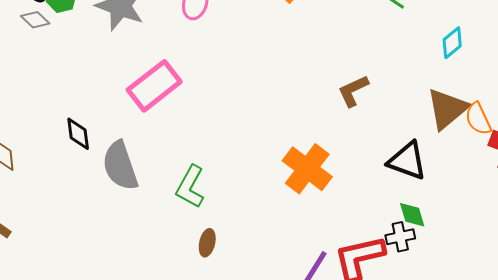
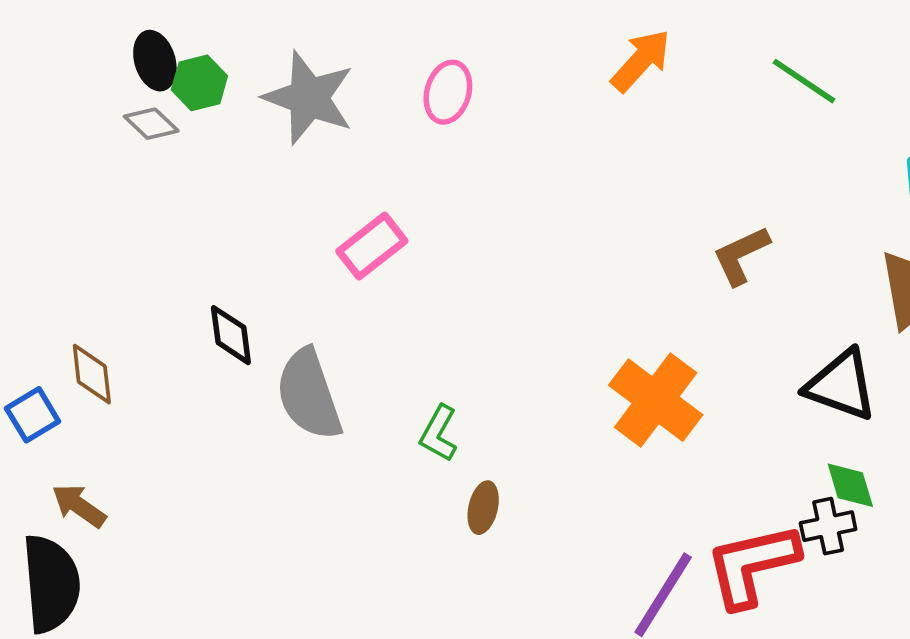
pink rectangle: (154, 86) -> (372, 246), size x0.7
green L-shape: (190, 187) -> (439, 433), size x0.7
brown ellipse: (207, 243) -> (483, 508), moved

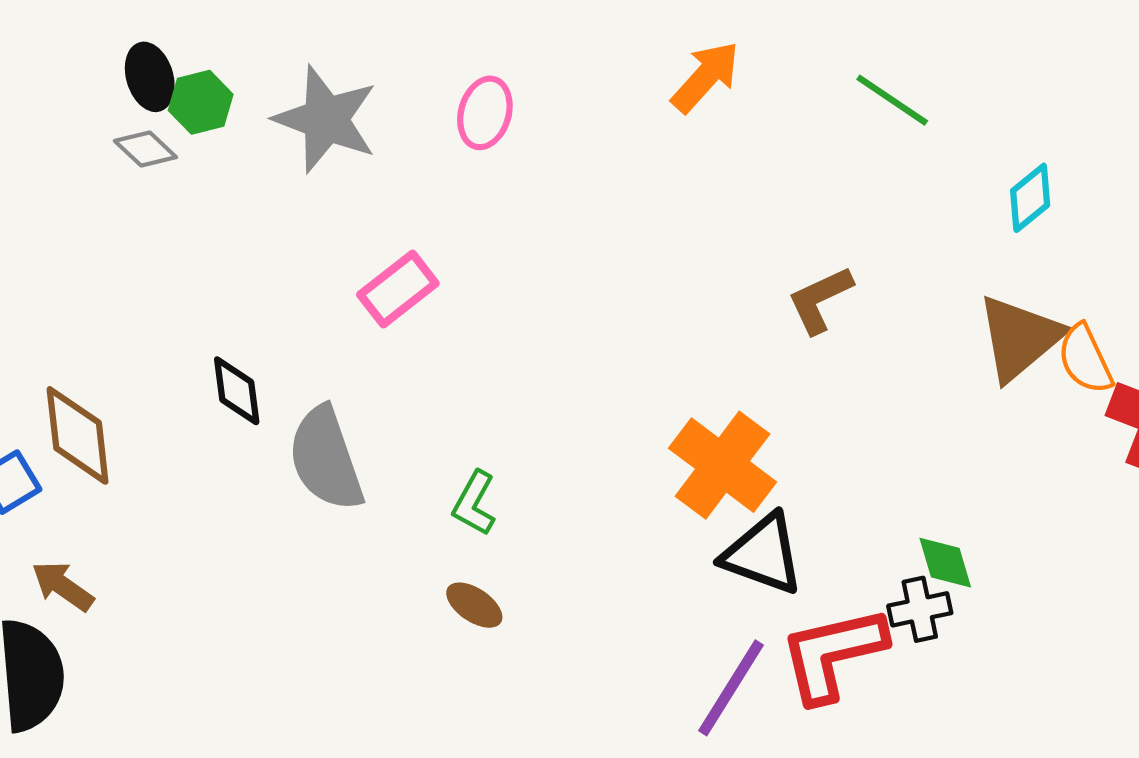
brown diamond: (92, 374) -> (78, 435), size x1.4
black triangle: (841, 385) -> (763, 554), moved
brown ellipse: (483, 508) -> (474, 605), moved, turned -69

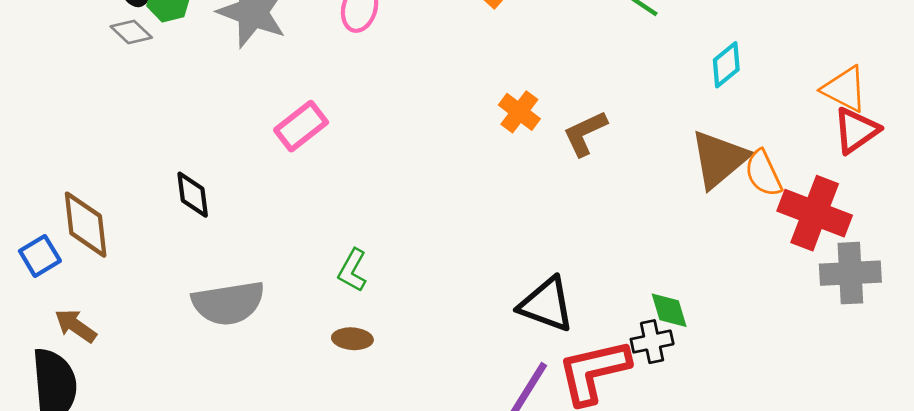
gray semicircle: (326, 459) -> (228, 303), moved, turned -80
orange cross: (722, 465) -> (519, 112), moved, size x0.6
brown ellipse: (474, 605) -> (352, 339), turned -30

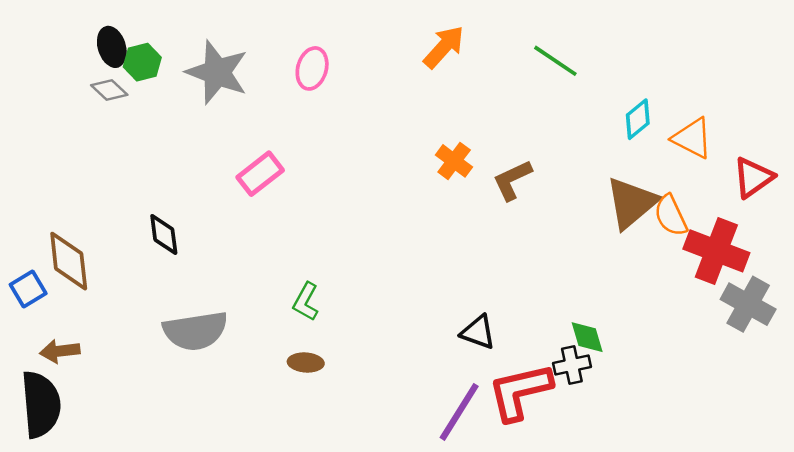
orange triangle: (845, 89) -> (692, 138), moved
gray cross: (850, 273) -> (748, 304), turned 32
black triangle: (546, 304) -> (478, 332), size x0.7
brown arrow: (76, 326) -> (60, 351), turned -42

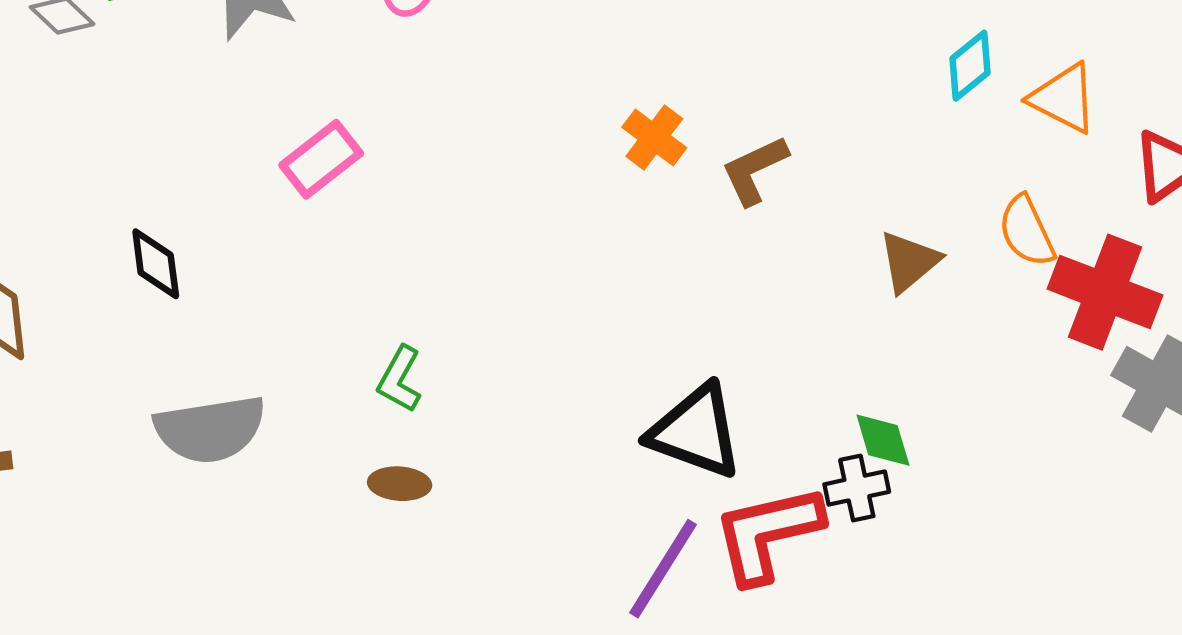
brown triangle: (631, 203) -> (909, 262), moved, size x0.7
black triangle: (478, 332) -> (696, 431), size x1.6

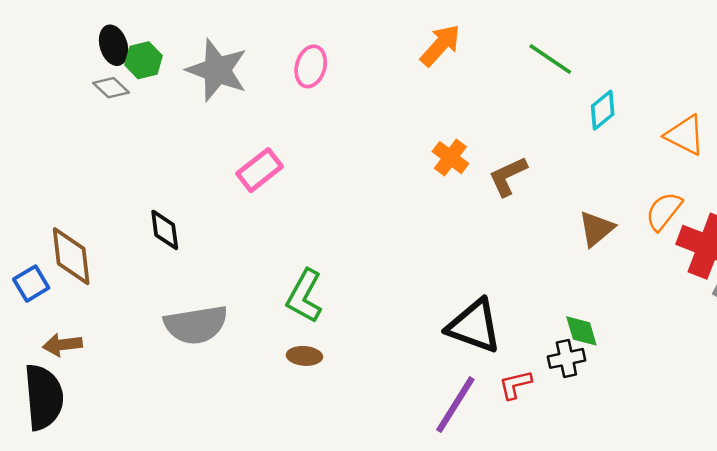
cyan diamond: (970, 66) -> (603, 110), moved
orange semicircle: (1027, 231) -> (664, 211), turned 63
green L-shape: (400, 379) -> (304, 296), size x1.4
red L-shape: (768, 534) -> (515, 385), size x0.5

